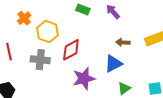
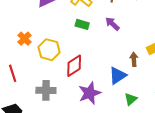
brown arrow: (123, 42) -> (134, 59), moved, turned 88
gray cross: (40, 60) -> (46, 90), moved

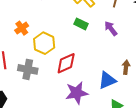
gray cross: (46, 90) -> (28, 69), moved

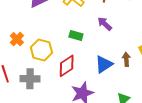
green rectangle: (81, 24) -> (76, 36), moved
blue triangle: (107, 80) -> (104, 64), moved

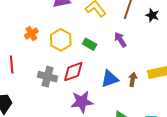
yellow hexagon: (41, 50) -> (61, 40), moved
gray cross: (30, 79) -> (48, 77), moved

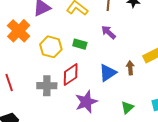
orange cross: (31, 33) -> (19, 31), moved, size x1.6

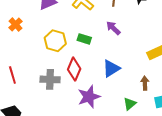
orange cross: (19, 31) -> (16, 25), moved, size x0.6
brown arrow: (130, 68) -> (145, 83), moved
red diamond: (71, 75) -> (74, 69), turned -35

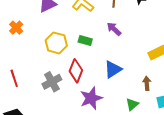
gray cross: (50, 79) -> (52, 82), turned -30

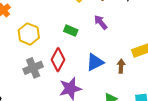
yellow hexagon: (56, 43) -> (29, 34), moved
brown arrow: (147, 83) -> (121, 66), moved

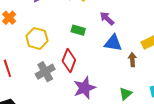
blue triangle: (95, 62) -> (113, 43), moved, turned 42

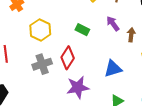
blue triangle: (113, 43) -> (113, 69), moved, turned -36
brown arrow: (132, 60) -> (131, 35), moved

